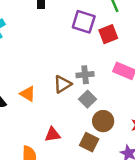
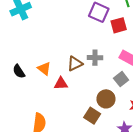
gray square: (87, 99) -> (121, 79), moved
red triangle: (53, 135) -> (61, 84), moved

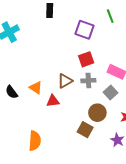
red square: (119, 25) -> (86, 59), moved
gray cross: (95, 58) -> (88, 81), moved

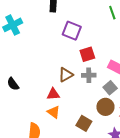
purple square: (84, 30) -> (72, 31), moved
orange triangle: (36, 88) -> (54, 112), moved
brown circle: (97, 113) -> (105, 107), moved

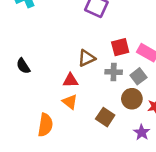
red square: (87, 54) -> (120, 47), moved
gray cross: (89, 75) -> (114, 72), moved

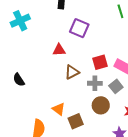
red triangle: (70, 80) -> (59, 50), moved
brown circle: (132, 99) -> (101, 105), moved
brown square: (105, 117) -> (76, 121), moved, turned 35

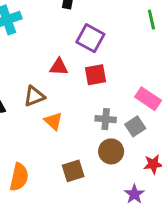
red square: (100, 62) -> (96, 75), moved
brown triangle: (72, 72) -> (34, 96), moved
orange triangle: (59, 109) -> (53, 121), moved

